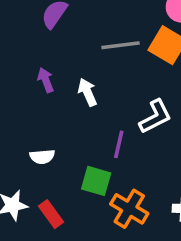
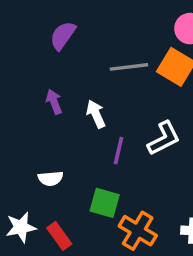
purple line: (119, 144) -> (119, 151), moved

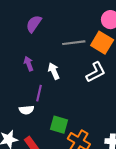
white L-shape: (164, 138) -> (96, 72), moved
purple line: (119, 151) -> (39, 93), moved

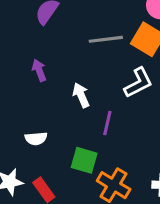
white arrow: (54, 71) -> (81, 95), moved
purple line: (39, 93) -> (107, 123), moved

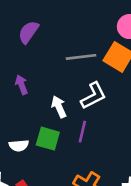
white L-shape: (138, 83) -> (93, 96), moved
green square: (84, 160) -> (48, 139), moved

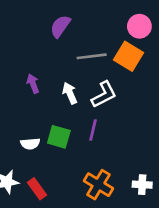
purple semicircle: (28, 32) -> (60, 26), moved
white arrow: (59, 107) -> (70, 93), moved

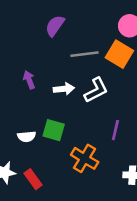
white arrow: (70, 93) -> (64, 89), turned 108
purple line: (93, 130) -> (115, 130), moved
orange cross: (98, 185) -> (85, 158), moved

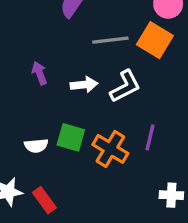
orange cross: (85, 158) -> (110, 149), moved

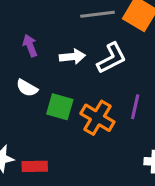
white semicircle: (36, 146) -> (27, 88), moved, turned 35
red rectangle: (44, 200) -> (35, 166), turned -55

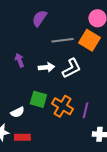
white semicircle: (27, 88) -> (17, 112), moved, turned -56
purple line: (135, 107) -> (85, 110), moved

